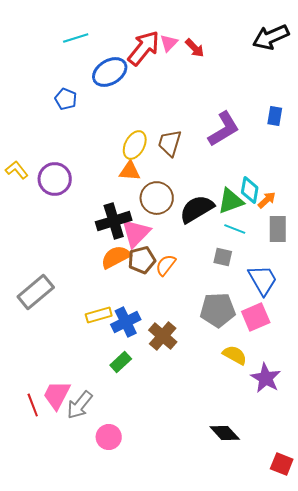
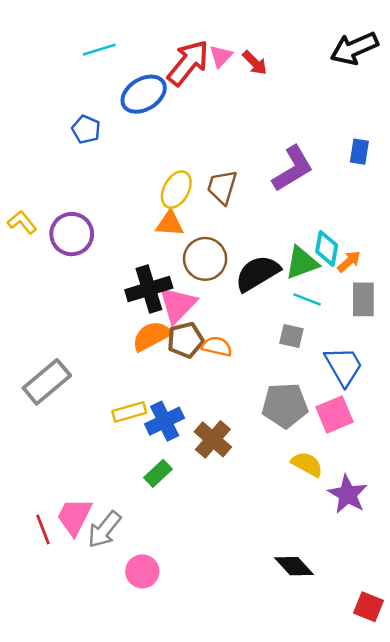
orange semicircle: (166, 265) -> (217, 346), turned 65

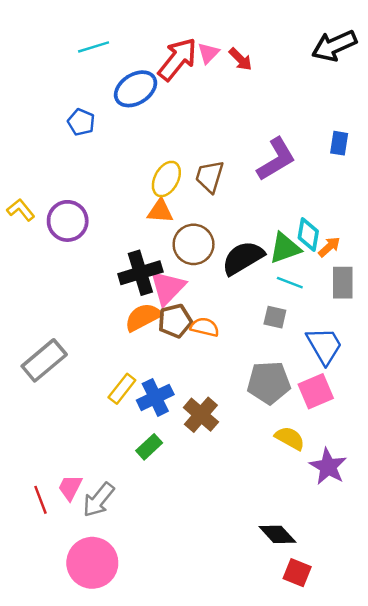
yellow rectangle: (129, 412) -> (122, 389), turned -36
pink trapezoid: (74, 516) -> (70, 488), size x0.7
pink circle: (142, 571) -> (92, 563), moved, size x1.6
red square: (369, 607) -> (297, 573), moved

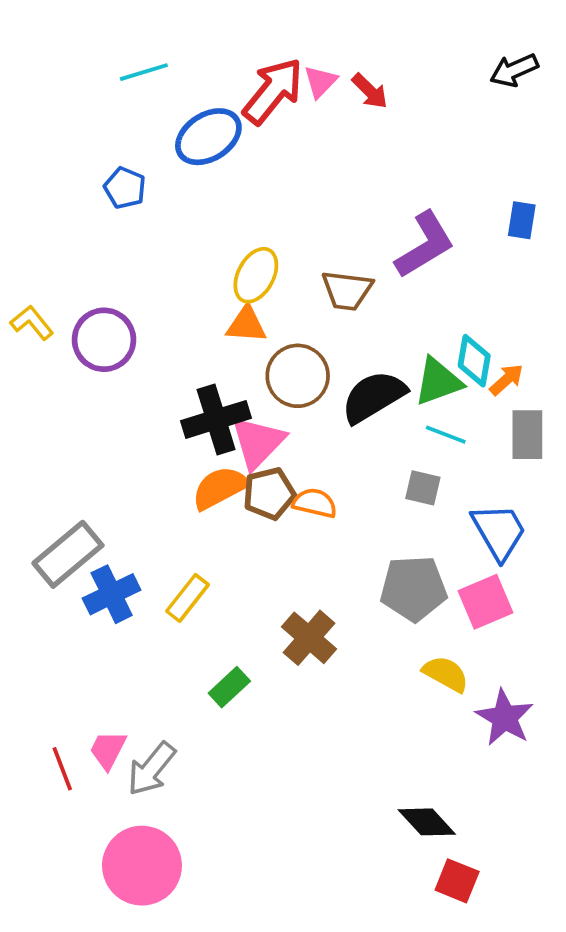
black arrow: (334, 46) -> (514, 70), size x0.7
brown trapezoid: (210, 176) -> (347, 290), moved, turned -100
blue cross: (155, 397) -> (112, 594), moved

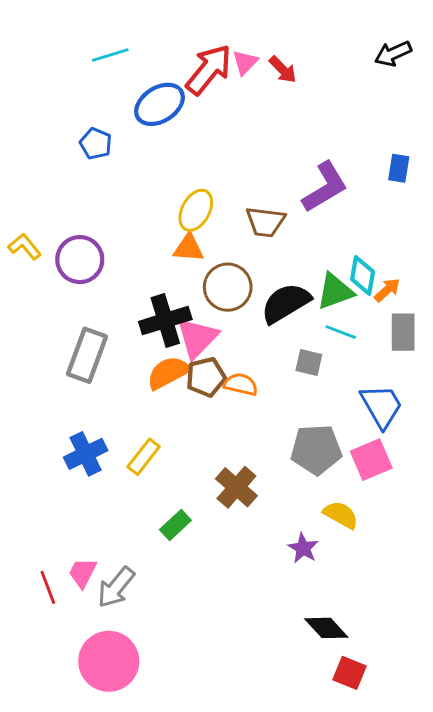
gray square: (423, 488) -> (309, 363), moved
gray rectangle: (68, 554) -> (87, 355), moved, turned -30
purple star: (505, 718) -> (303, 548), moved, size x0.7

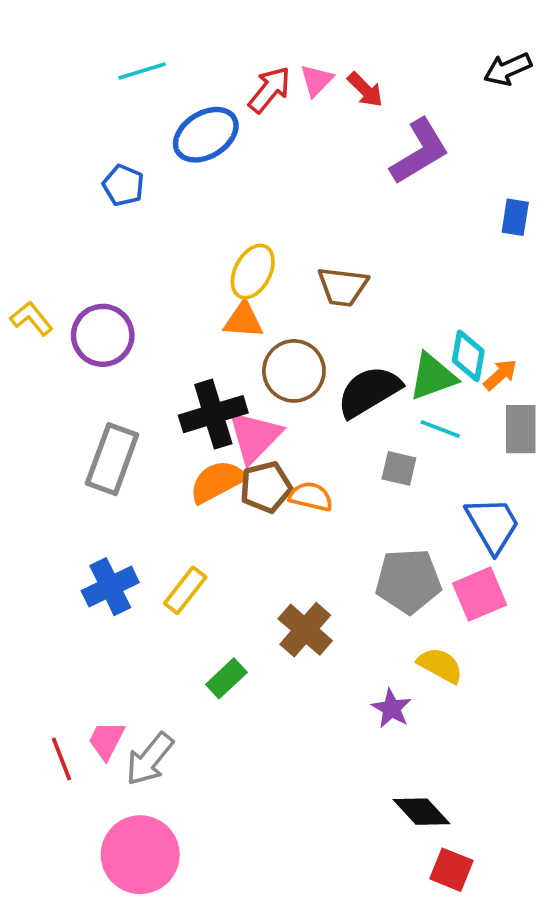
red arrow: (209, 70) -> (270, 90), size x0.7
purple L-shape: (325, 187) -> (420, 152), moved

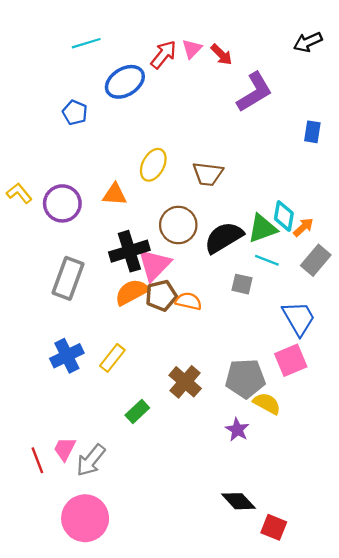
orange triangle: (243, 320) -> (115, 194), moved
gray rectangle: (521, 429) -> (316, 260), turned 40
gray pentagon: (408, 581) -> (245, 378), moved
black diamond: (421, 812) -> (238, 501), moved

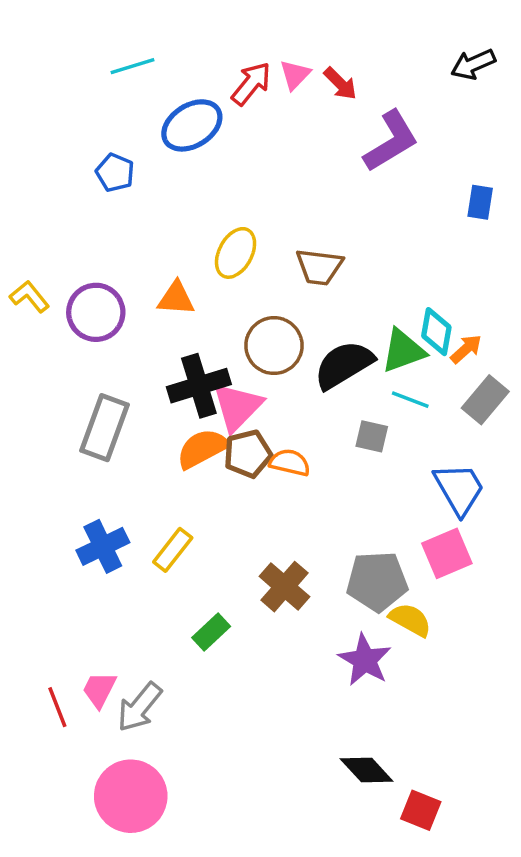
purple star: (237, 430) -> (365, 660), size x1.4

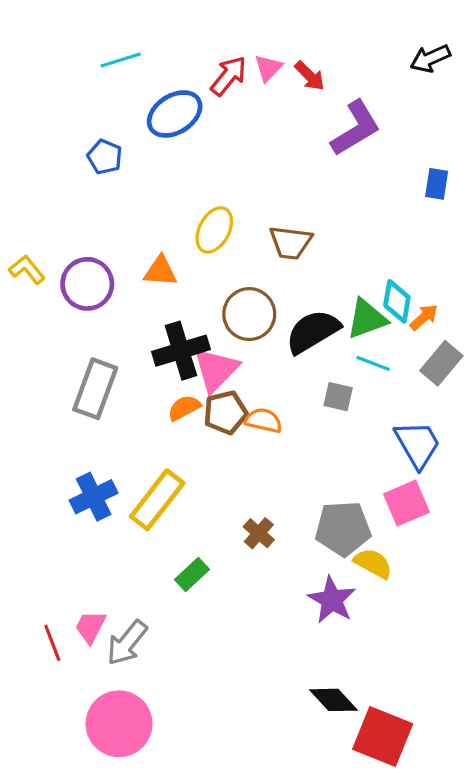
orange semicircle: (202, 449) -> (184, 408), size x0.7
yellow rectangle: (173, 550) -> (157, 500), size x1.5
brown cross: (284, 587) -> (259, 533), size x0.7
red square: (421, 810) -> (383, 736), size x1.6

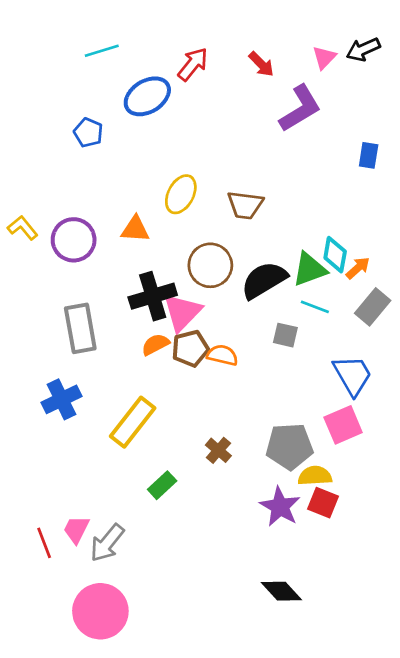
pink triangle: (268, 68) -> (324, 57), moved
gray rectangle: (95, 389) -> (80, 328), turned -30
blue cross: (94, 497) -> (62, 399), moved
yellow semicircle: (373, 563) -> (315, 476), turned -32
red square: (383, 736) -> (323, 503), moved, size x0.6

